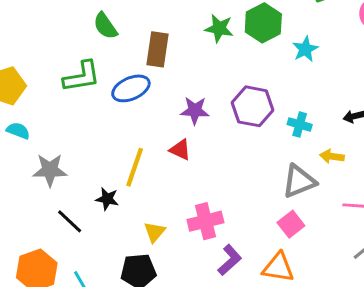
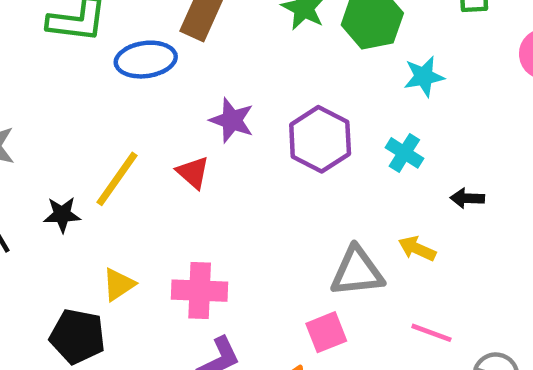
cyan cross: (300, 124) -> (404, 153), moved
black star: (107, 199) -> (62, 215), turned -30

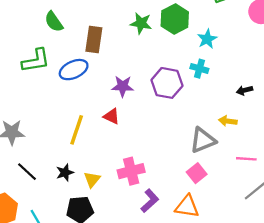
cyan cross: (404, 153) -> (199, 69), moved
black star: (62, 215) -> (65, 173), moved

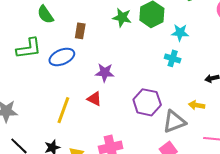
cyan star: (207, 39) -> (180, 33), turned 30
brown rectangle: (94, 40) -> (80, 31), size x0.7
purple hexagon: (167, 83) -> (147, 102), moved

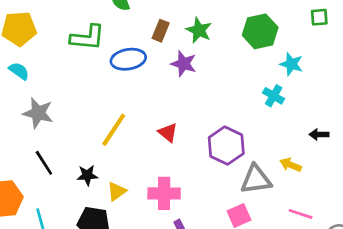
green star: (122, 17) -> (199, 30), moved
purple star: (105, 73) -> (184, 64), moved
red triangle: (94, 99) -> (168, 133), moved

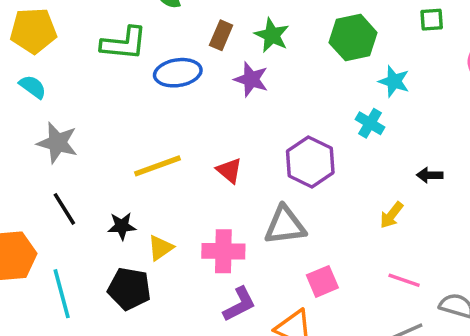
yellow line: (114, 130) -> (157, 166), turned 36
purple hexagon: (226, 146) -> (310, 162), moved
yellow arrow: (291, 165) -> (392, 215), turned -75
gray triangle: (256, 179) -> (285, 225), moved

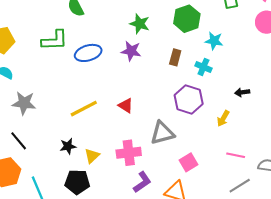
brown rectangle: (221, 35) -> (175, 57), moved
purple hexagon: (310, 162) -> (189, 99), moved
black line: (64, 209) -> (19, 141), moved

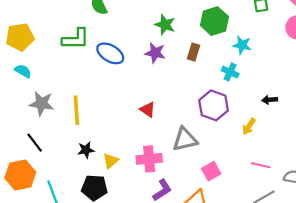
blue ellipse: (88, 53) -> (110, 53), turned 45
brown rectangle: (175, 57) -> (194, 52), moved
yellow line: (84, 109) -> (76, 110), moved, turned -68

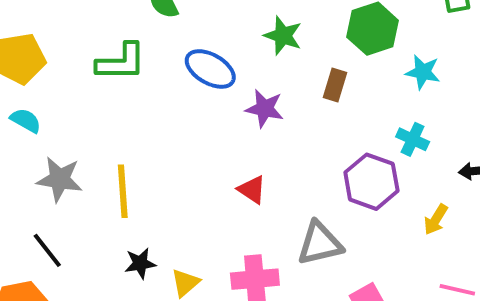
blue ellipse: (110, 53) -> (210, 69), moved
purple star: (155, 53) -> (265, 109), moved
cyan cross: (230, 72) -> (413, 139), moved

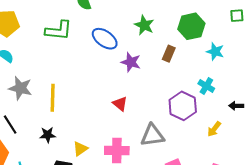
black star: (140, 263) -> (48, 135), moved

